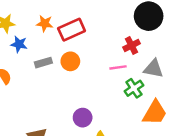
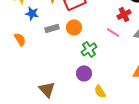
pink line: (118, 67) -> (113, 32), turned 40
green cross: (134, 88) -> (89, 49), moved

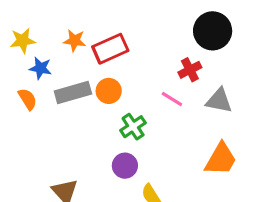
gray rectangle: (52, 28) -> (73, 93), size x1.5
orange semicircle: (20, 39) -> (27, 99), moved

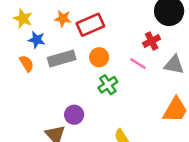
yellow star: (23, 41) -> (23, 19), turned 30
orange circle: (109, 91) -> (99, 57), moved
purple circle: (125, 166) -> (74, 115), moved

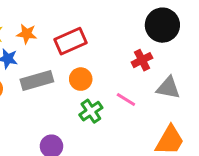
orange star: (63, 19) -> (27, 34), moved
pink line: (138, 63) -> (126, 99), moved

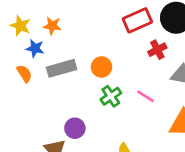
red rectangle: (70, 41) -> (137, 20), moved
pink line: (126, 99) -> (145, 96), moved

